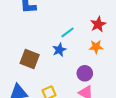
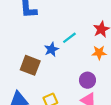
blue star: (59, 50) -> (51, 49), moved

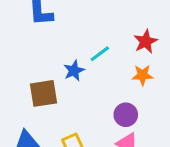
brown square: (30, 65) -> (43, 93), turned -30

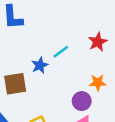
orange star: (143, 75) -> (98, 83), moved

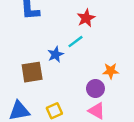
red star: (98, 42) -> (86, 18), moved

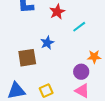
red star: (86, 18) -> (57, 12), moved
cyan line: (75, 42) -> (79, 27), moved

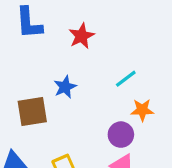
cyan line: (79, 27) -> (126, 79), moved

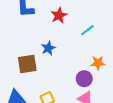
cyan line: (126, 79) -> (87, 30), moved

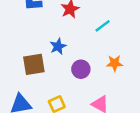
purple circle: (84, 79) -> (81, 69), moved

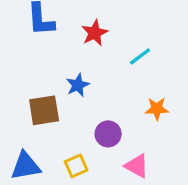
purple circle: (81, 69) -> (108, 134), moved

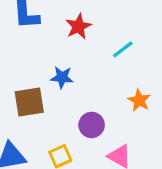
blue star: (78, 85) -> (62, 77), turned 30
orange star: (157, 109) -> (139, 100), turned 30

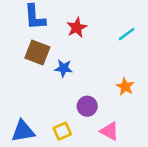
cyan line: (123, 49) -> (126, 34), moved
brown square: (29, 102) -> (37, 52), moved, turned 30

